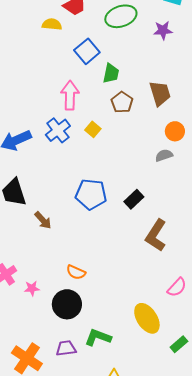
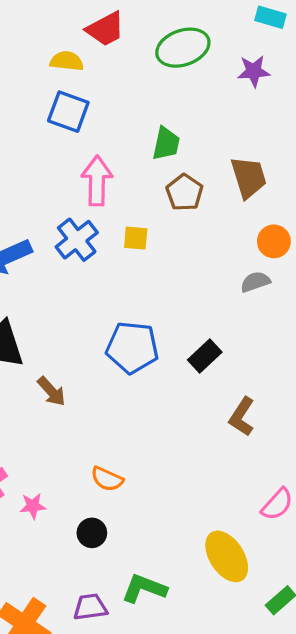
blue square: (87, 51) -> (68, 112), moved, turned -30
yellow square: (93, 129) -> (136, 238), turned -35
brown L-shape: (156, 235) -> (242, 417), size x0.7
black circle: (67, 304) -> (92, 533), size x0.6

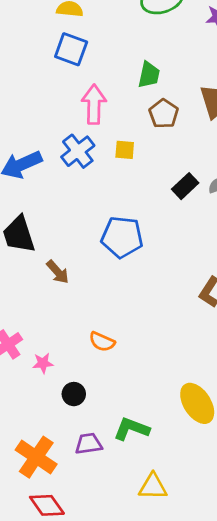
black rectangle: (205, 356) -> (185, 186), moved
black circle: (92, 533) -> (74, 394), moved

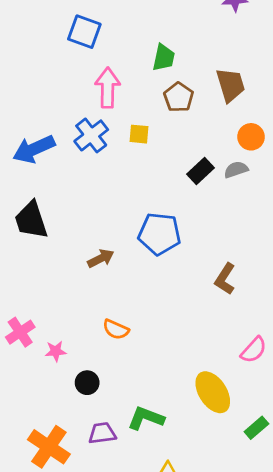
blue pentagon: (122, 237) -> (160, 234), moved
brown arrow: (58, 272) -> (101, 258), moved, turned -75

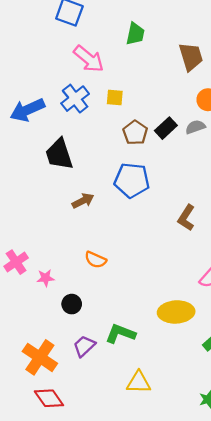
pink arrow: (108, 88) -> (89, 59), turned 128
brown pentagon: (179, 97) -> (135, 133), moved
black trapezoid: (31, 220) -> (59, 154), moved
yellow ellipse: (213, 392) -> (176, 312), turned -60
purple trapezoid: (102, 433) -> (84, 346), turned -35

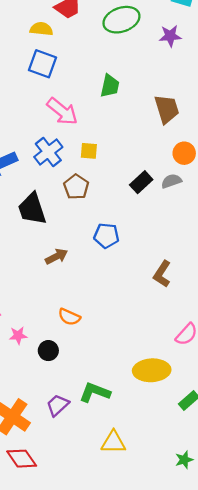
brown pentagon: (135, 133) -> (76, 187), moved
blue pentagon: (132, 180) -> (106, 236), size x0.7
black circle: (72, 304) -> (48, 351), moved

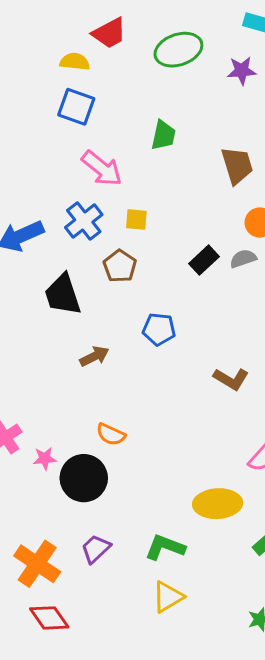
brown L-shape: (162, 274) -> (231, 379), turned -92
black circle: (48, 351) -> (84, 478), size x1.8
green L-shape: (95, 392) -> (165, 547), moved
yellow triangle: (113, 442) -> (168, 597), turned -32

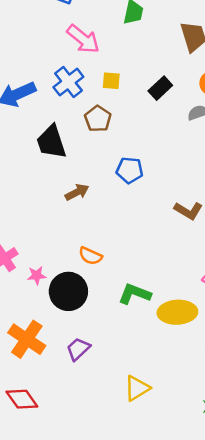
black rectangle: (204, 260) -> (160, 88), moved
green L-shape: (165, 547) -> (135, 294), moved
orange cross: (37, 564) -> (27, 339), moved
red diamond: (49, 618) -> (22, 399), moved

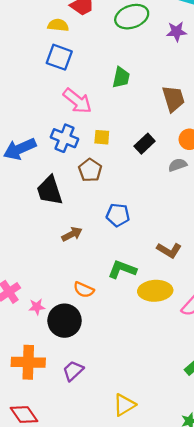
blue cross: (68, 82) -> (65, 138), turned -30
green L-shape: (135, 294) -> (122, 269), moved
yellow ellipse: (177, 312) -> (155, 291), moved
orange cross: (27, 339) -> (28, 362), turned -32

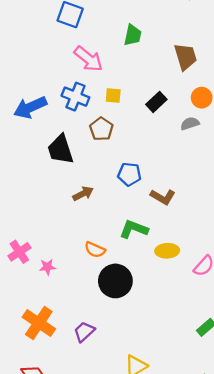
brown L-shape: (169, 250) -> (163, 197), moved
yellow ellipse: (155, 291) -> (167, 251), size x0.7
black circle: (65, 321) -> (115, 281), moved
orange cross: (28, 362) -> (39, 323), turned 32

